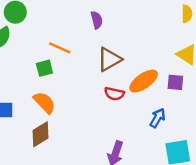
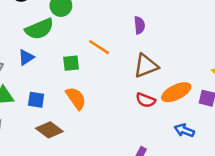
green square: (44, 68) -> (71, 63), moved
blue arrow: (157, 118) -> (184, 130), turned -108
brown diamond: (41, 134) -> (49, 130), moved, turned 60

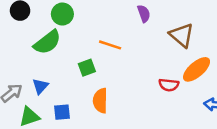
blue triangle: (26, 57) -> (40, 86), moved
brown triangle: (146, 66) -> (182, 35), moved, turned -44
orange semicircle: (76, 98) -> (100, 101), turned -130

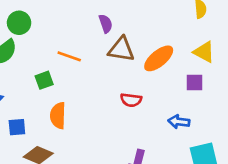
brown triangle: (182, 35) -> (121, 49), moved, turned -32
orange ellipse: (197, 69) -> (159, 58), moved

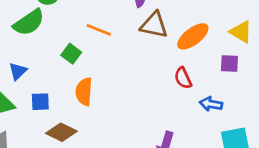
green square: (44, 80) -> (71, 54), turned -36
red semicircle: (131, 100) -> (183, 78), moved, turned 55

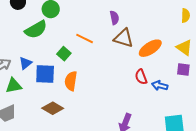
purple square: (229, 63) -> (183, 69), moved
blue square: (40, 102) -> (45, 74), moved, size x1.5
blue arrow: (211, 104) -> (160, 86), moved

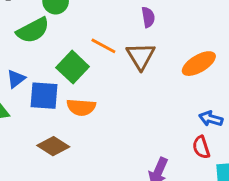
brown triangle: (124, 38) -> (141, 56), moved, turned 40
green square: (64, 54) -> (73, 67), size x1.5
red semicircle: (141, 77) -> (201, 147), moved
orange semicircle: (71, 81) -> (81, 107), turned -96

